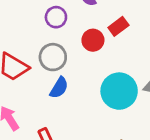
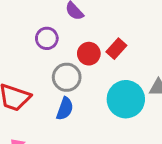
red rectangle: (118, 26) -> (116, 49), moved
gray circle: (53, 57) -> (67, 77), moved

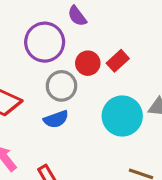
purple circle: (47, 38) -> (45, 42), size x1.6
blue semicircle: (65, 109) -> (56, 119), turned 45

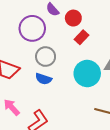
red circle: (88, 63) -> (73, 18), moved
blue semicircle: (56, 119) -> (44, 79), turned 42

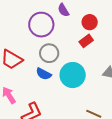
red circle: (73, 18) -> (90, 22), moved
cyan circle: (87, 74) -> (73, 75), moved

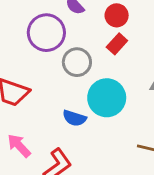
gray circle: (49, 53) -> (77, 62), moved
blue semicircle: (44, 74) -> (74, 118), moved

